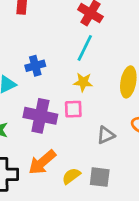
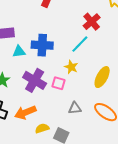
blue cross: (35, 66) -> (42, 45), size x1.5

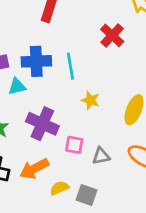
cyan line: (80, 44) -> (70, 66), moved, turned -48
blue cross: (42, 45) -> (36, 61), moved
pink square: (58, 83) -> (74, 145), moved

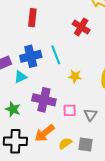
gray triangle: (101, 156) -> (90, 115), turned -32

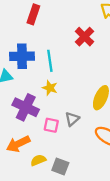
yellow star: (75, 76) -> (50, 88), moved
gray triangle: (90, 115) -> (72, 119), moved

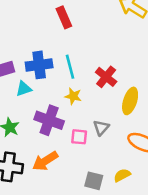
red rectangle: (33, 14) -> (64, 17), moved, turned -36
red cross: (84, 37) -> (106, 77), moved
yellow semicircle: (38, 160) -> (122, 175), moved

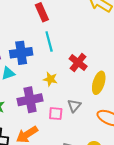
cyan line: (70, 67) -> (49, 41), moved
purple cross: (49, 120) -> (30, 100), turned -30

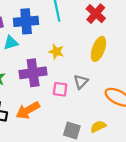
red cross: (78, 62) -> (96, 14), moved
yellow ellipse: (99, 83) -> (98, 49), moved

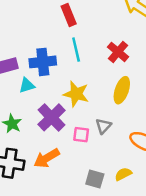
yellow star: (56, 52) -> (76, 94), size x1.5
purple cross: (33, 73) -> (52, 117), turned -35

